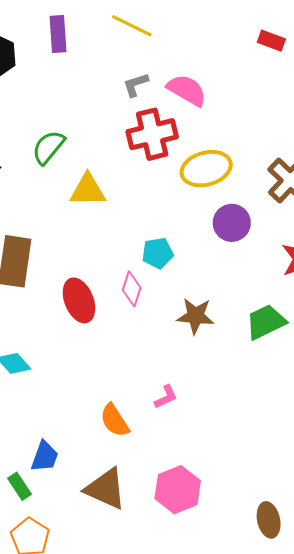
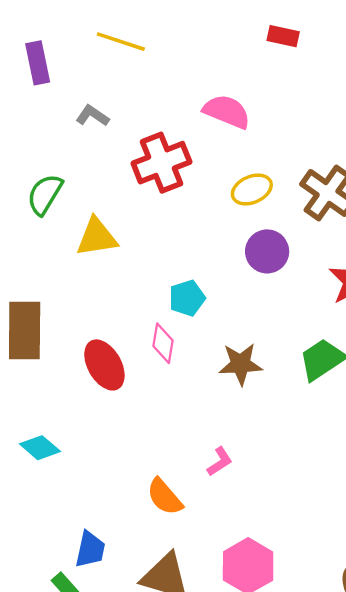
gray L-shape: (136, 85) -> (92, 116), moved, turned 60
pink semicircle: (187, 90) -> (227, 112), moved
yellow ellipse: (206, 169) -> (252, 189), moved, size x0.7

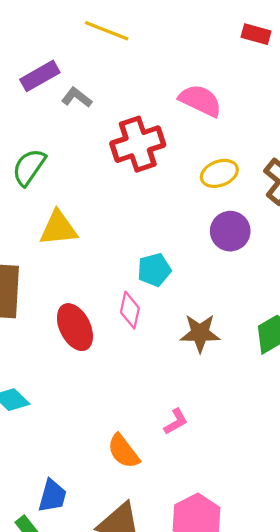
purple rectangle: (38, 63) -> (40, 76), moved, turned 69
yellow triangle: (97, 237) -> (58, 228), moved

